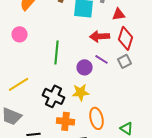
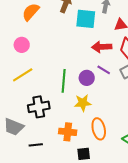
green line: (57, 52) -> (64, 81), moved
yellow line: (19, 84) -> (23, 75), moved
black cross: (54, 96) -> (39, 107), moved, turned -35

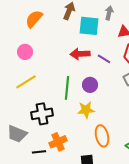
red arrow: (102, 47) -> (80, 54), moved
purple line: (104, 70) -> (104, 59), moved
orange cross: (68, 132) -> (58, 142), moved, turned -30

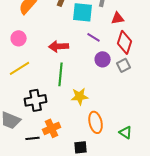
red arrow: (80, 54) -> (59, 46), moved
purple line: (104, 59) -> (94, 37), moved
purple circle: (90, 85) -> (103, 59), moved

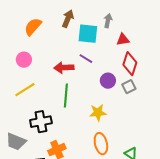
purple line: (94, 37) -> (86, 59), moved
yellow star: (80, 96) -> (98, 113), moved

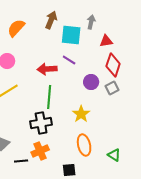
yellow star: (98, 113) -> (81, 114), turned -30
black cross: (41, 122) -> (41, 123), moved

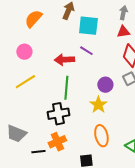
gray arrow: (91, 22) -> (123, 13), moved
purple circle: (91, 82) -> (105, 85), moved

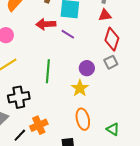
red arrow: (64, 60) -> (46, 24), moved
black cross: (58, 114) -> (19, 97), moved
black line: (38, 152) -> (20, 135), turned -40

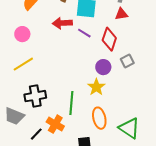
red diamond: (112, 39) -> (109, 39), moved
green line: (48, 71) -> (71, 103), moved
orange cross: (39, 125) -> (55, 124), turned -36
green triangle: (113, 129) -> (129, 128), size x1.6

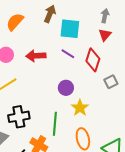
red triangle: (121, 14) -> (105, 35), turned -40
red arrow: (62, 23) -> (36, 56), moved
purple circle: (103, 67) -> (66, 88), moved

